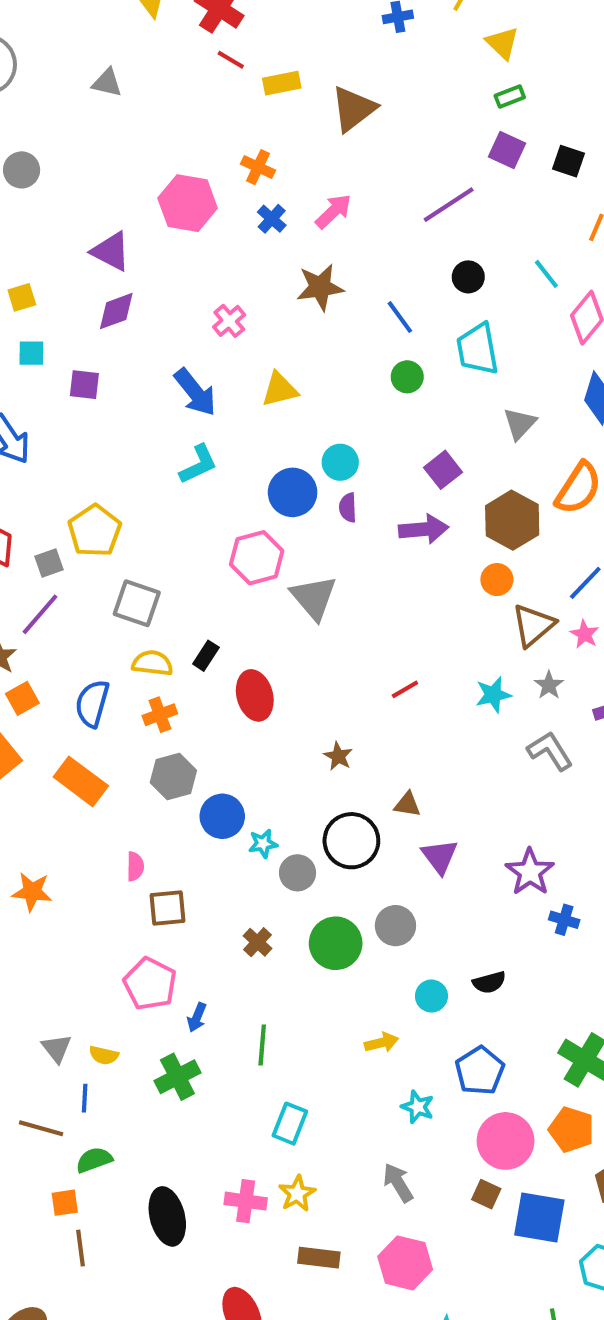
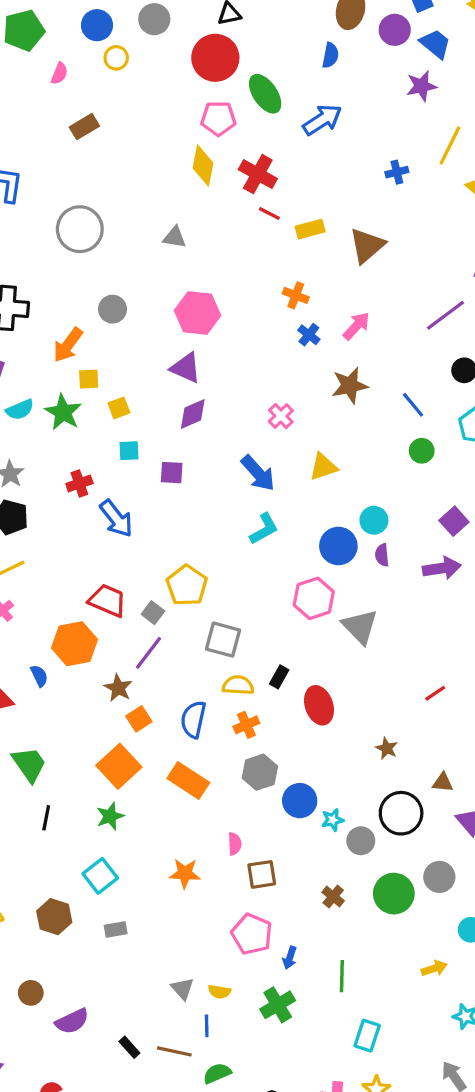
pink hexagon: (188, 203) -> (197, 313), moved
gray square: (49, 563) -> (153, 613), turned -30
orange star: (32, 892) -> (185, 873), moved

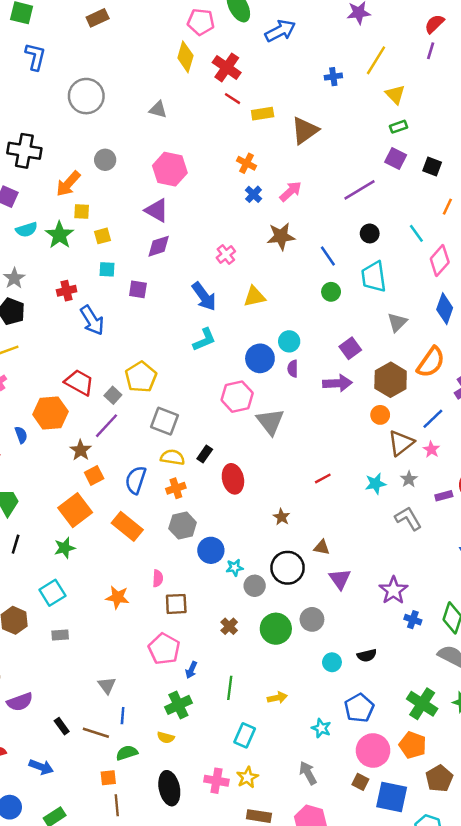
yellow arrow: (434, 968) -> (277, 698), moved
yellow semicircle: (219, 992) -> (166, 738), moved

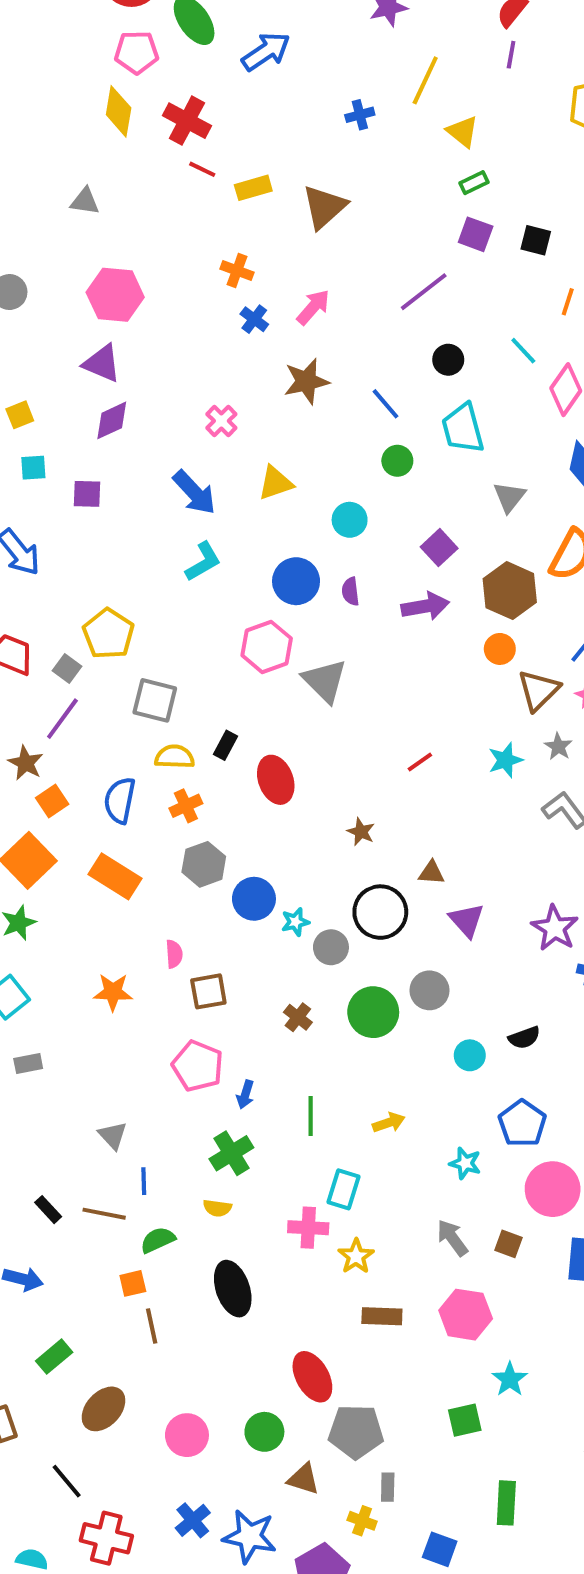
cyan circle: (289, 341) -> (350, 520), moved
pink cross: (216, 781) -> (308, 1228), moved
brown square: (360, 782) -> (509, 1244), moved

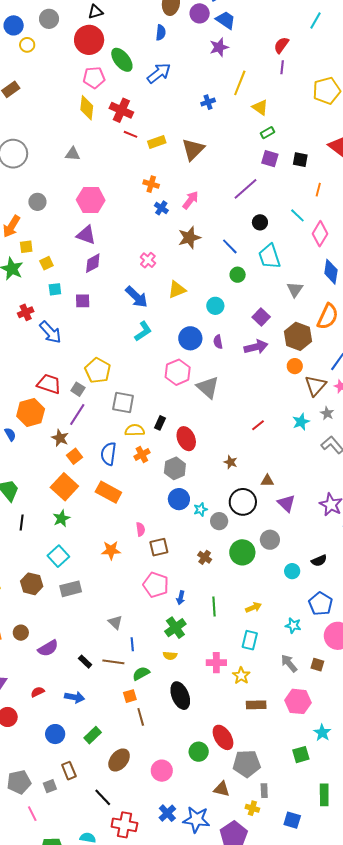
gray hexagon: (204, 864) -> (175, 468), moved
gray rectangle: (28, 1064) -> (71, 589), size x1.5
cyan rectangle: (343, 1189) -> (250, 640), moved
green circle: (264, 1432) -> (199, 752), moved

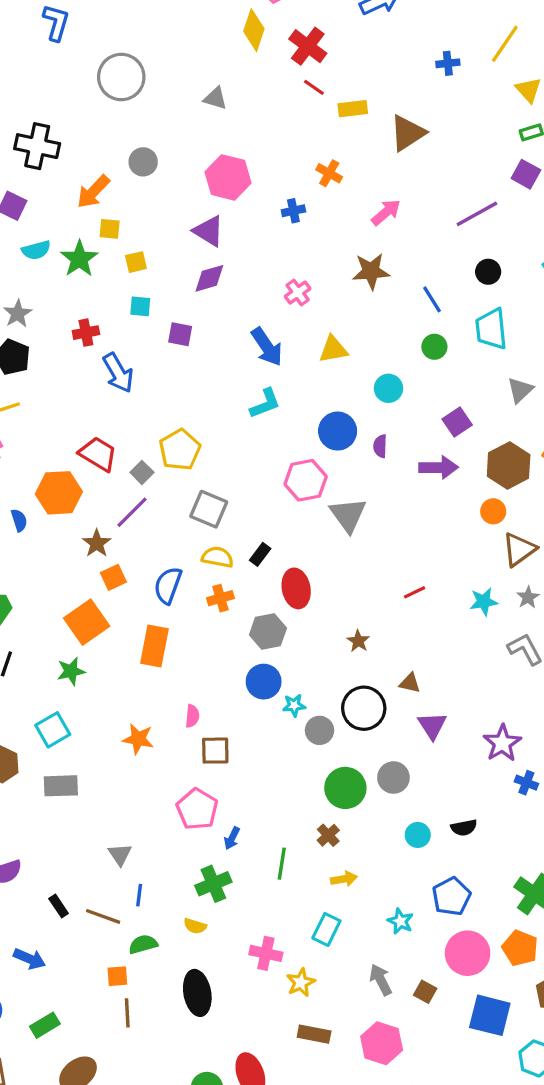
blue cross: (161, 208) -> (293, 211), moved, turned 32
orange rectangle: (108, 492) -> (154, 646), turned 60
brown cross: (205, 557) -> (328, 835), moved

